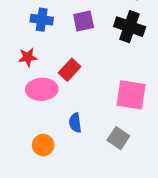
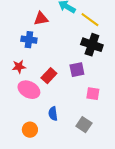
purple square: (84, 21) -> (77, 70), moved
pink ellipse: (42, 89) -> (29, 90), turned 30
pink square: (131, 95) -> (93, 94), size x0.6

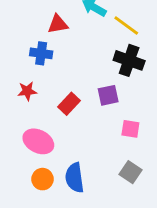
pink ellipse: (29, 90) -> (38, 141), moved
blue semicircle: (53, 114) -> (75, 178), moved, size x1.5
gray square: (84, 125) -> (130, 172), moved

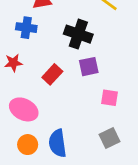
black cross: (129, 60) -> (78, 34), moved
gray square: (130, 172) -> (109, 138), turned 30

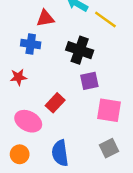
red rectangle: (52, 74) -> (55, 103), moved
pink square: (109, 98) -> (109, 110), size x1.5
orange circle: (28, 145) -> (20, 154), moved

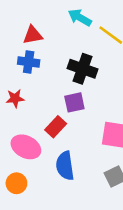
red triangle: (45, 18) -> (33, 35), moved
purple square: (89, 81) -> (74, 102), moved
blue semicircle: (60, 153) -> (65, 166), moved

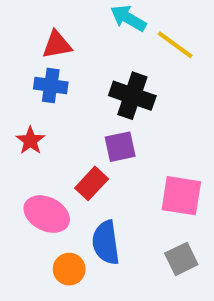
red star: (15, 98) -> (30, 141), turned -30
orange circle: (16, 183) -> (69, 269), moved

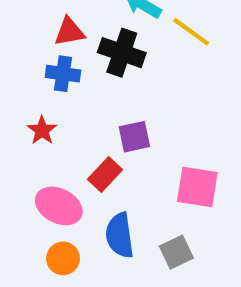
black cross: (132, 96) -> (122, 53), moved
gray square: (181, 259) -> (176, 252), moved
orange circle: (69, 269) -> (63, 258), moved

